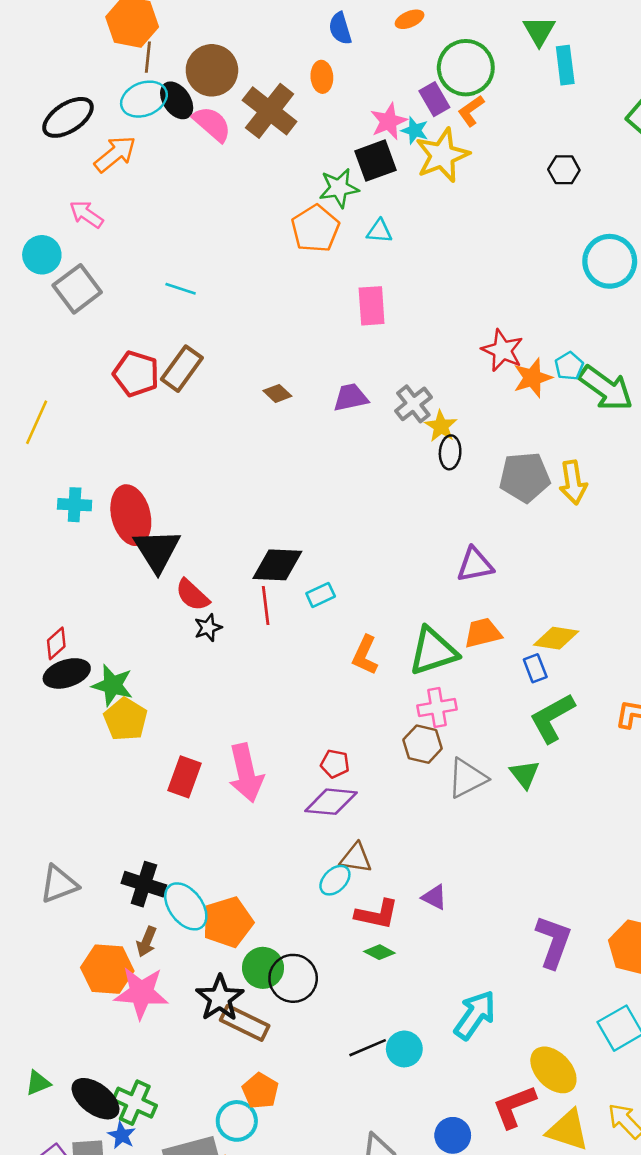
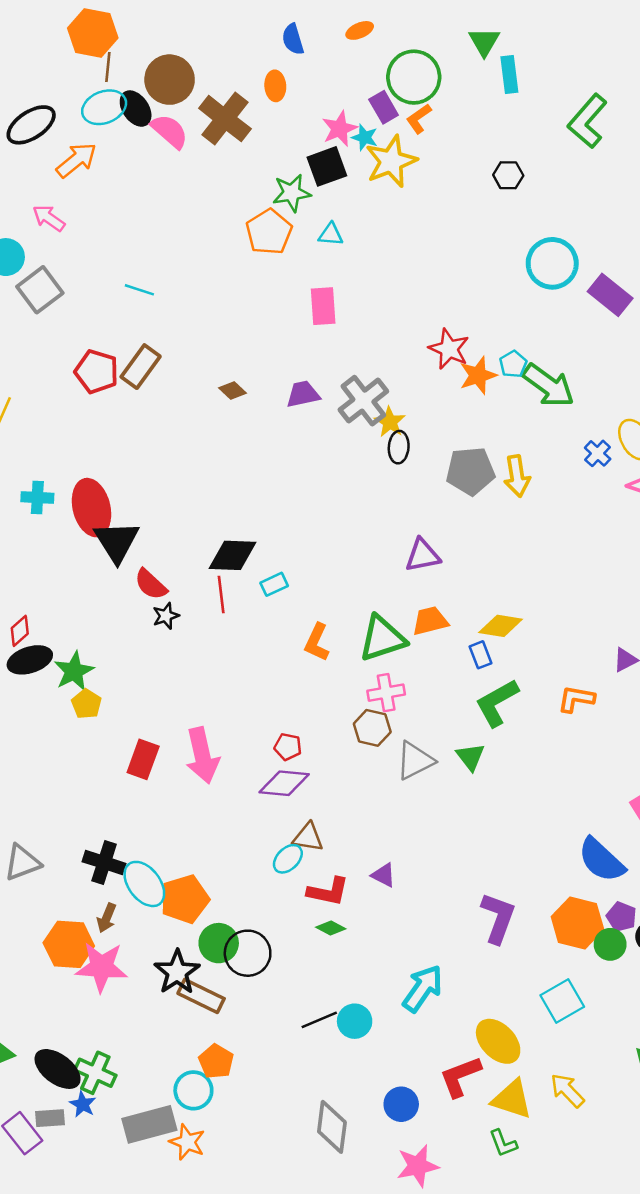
gray cross: (413, 404) -> (363, 401), size x1.4
green star: (113, 685) -> (74, 671), turned 30
yellow pentagon: (126, 719) -> (86, 704), size x0.7

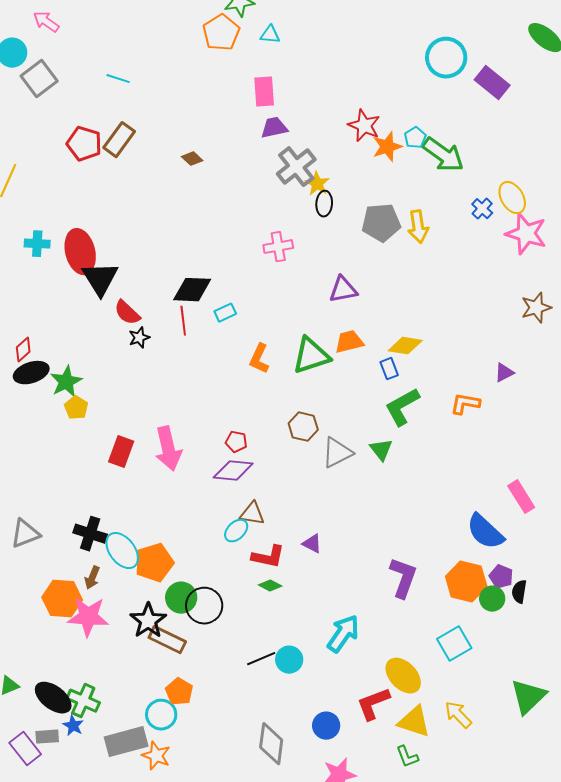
purple trapezoid: (303, 394) -> (274, 128), moved
pink cross: (386, 693) -> (278, 247), moved

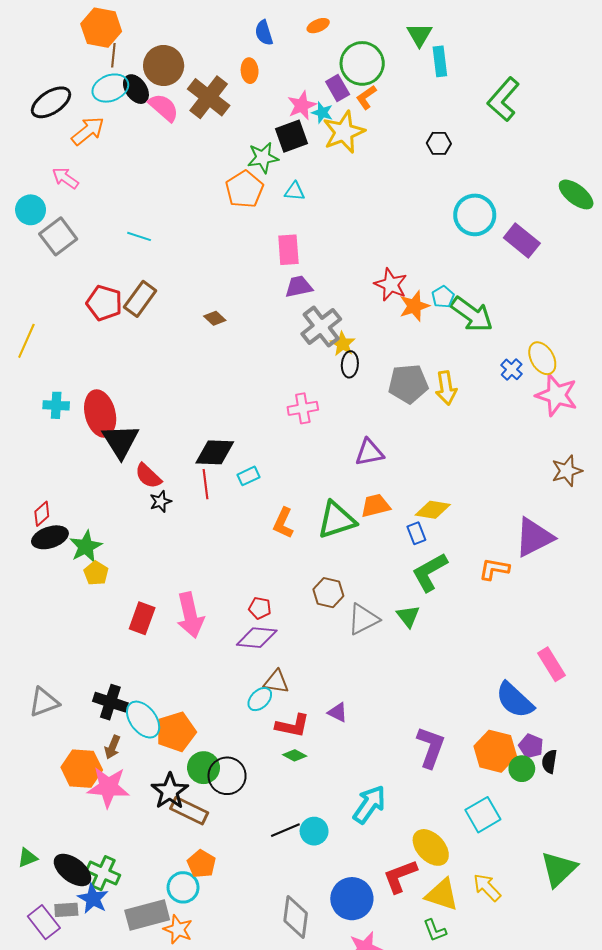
purple triangle: (504, 373) -> (534, 537), size x2.0
blue star: (73, 726) -> (93, 899), size x1.4
blue circle: (326, 726) -> (352, 899), size x1.5

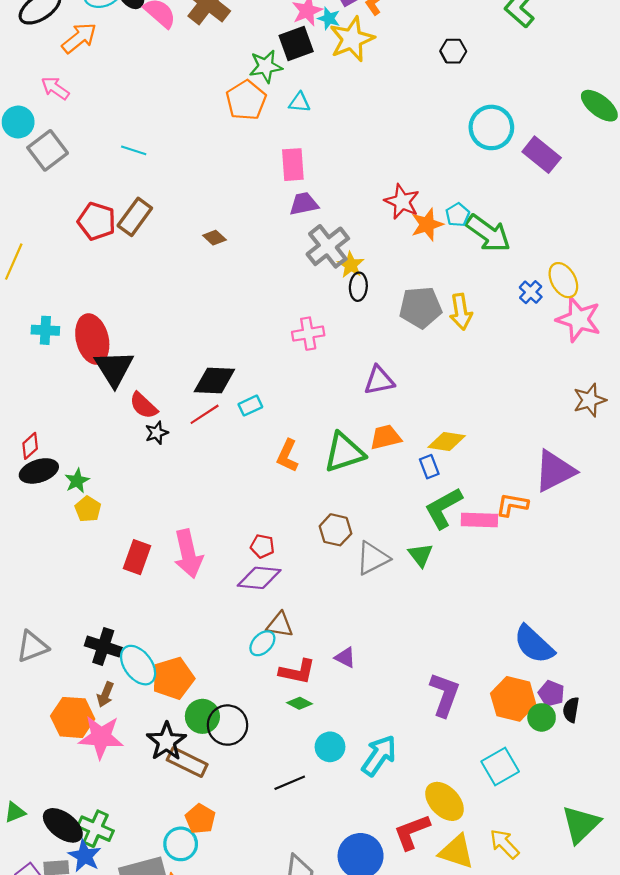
red line: (206, 484) -> (205, 414), turned 64
green star: (86, 547) -> (77, 481), size x0.7
pink rectangle: (551, 664) -> (479, 520), moved, turned -56
cyan circle: (314, 831) -> (330, 747), moved

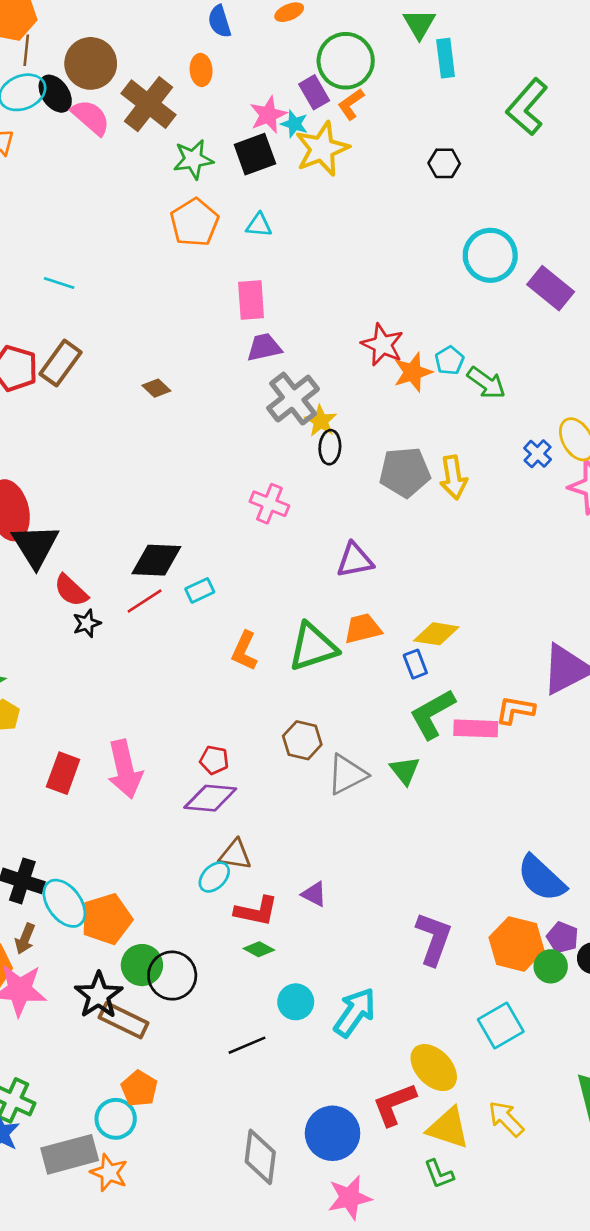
green star: (266, 66) -> (193, 159), moved
green arrow: (488, 233) -> (486, 383), size x0.7
pink cross: (308, 334) -> (269, 504), turned 32

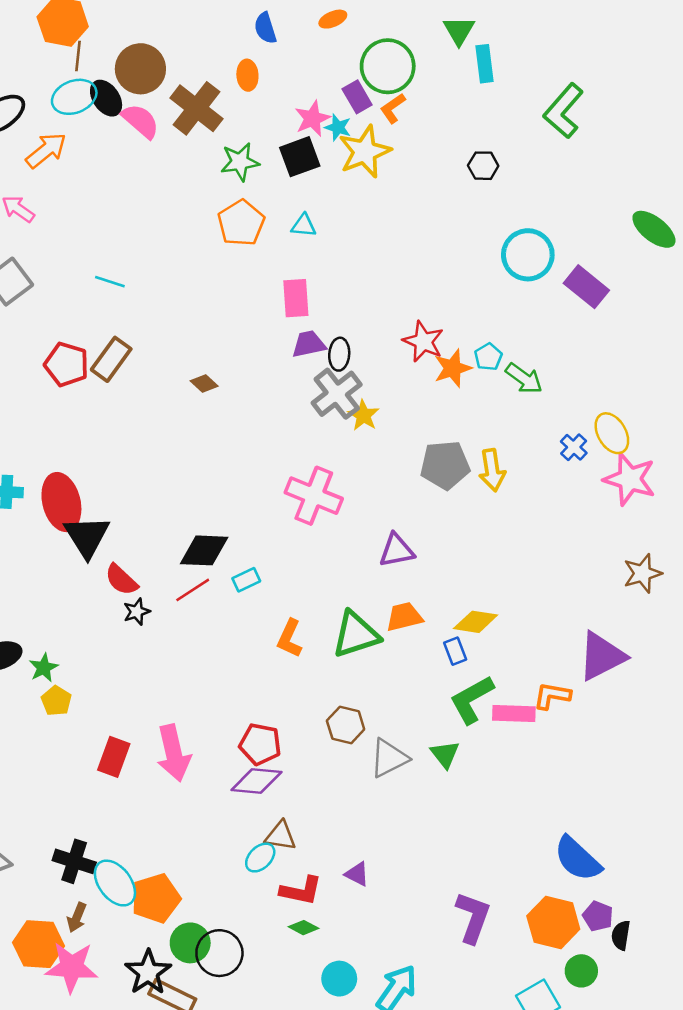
black ellipse: (330, 447) -> (339, 354), moved
pink cross: (269, 504) -> (314, 496), size x1.5
red pentagon: (214, 760) -> (260, 744), size x1.5
green circle: (551, 966) -> (581, 971), moved

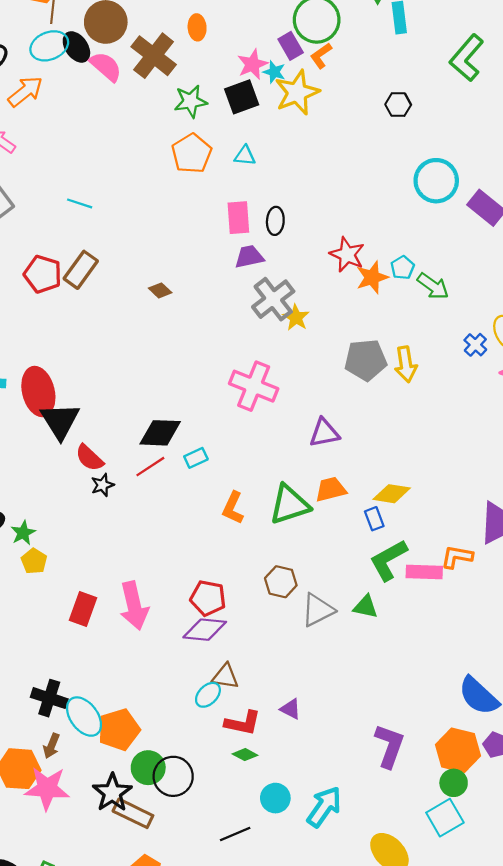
black ellipse: (339, 354) -> (275, 221), moved
green triangle: (445, 754) -> (366, 607), turned -40
green circle: (581, 971) -> (454, 783), moved

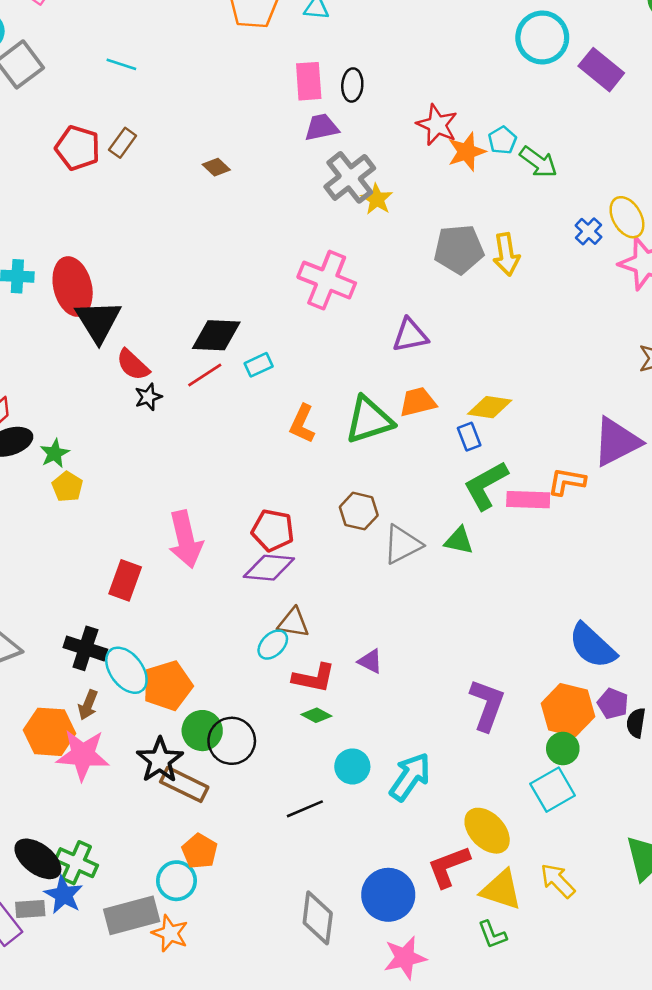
brown rectangle: (81, 270) -> (123, 143), size x0.7
red rectangle: (83, 609) -> (125, 580), moved

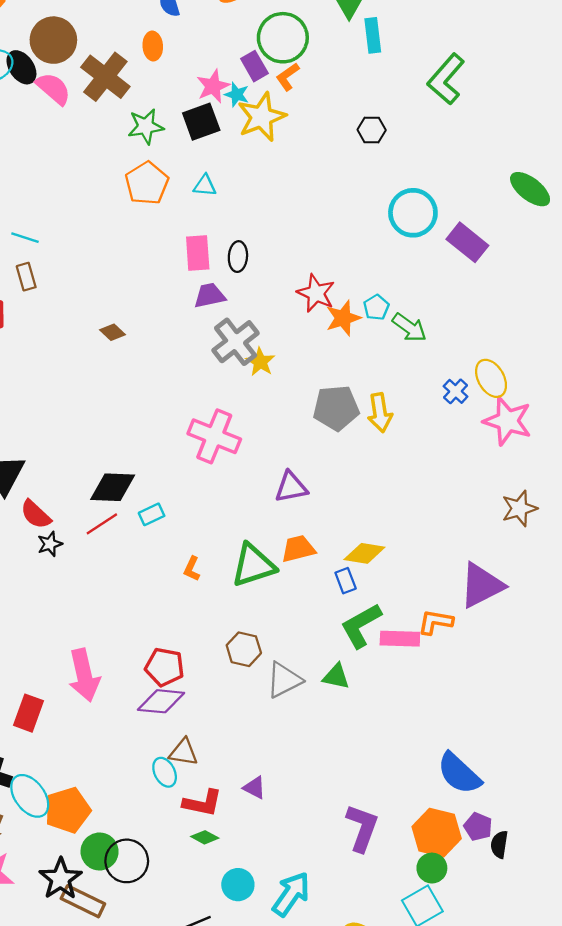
brown rectangle: (123, 143) -> (26, 277), moved, turned -52
orange L-shape: (302, 424) -> (192, 569), size x0.7
cyan ellipse: (273, 645) -> (165, 772), turned -72

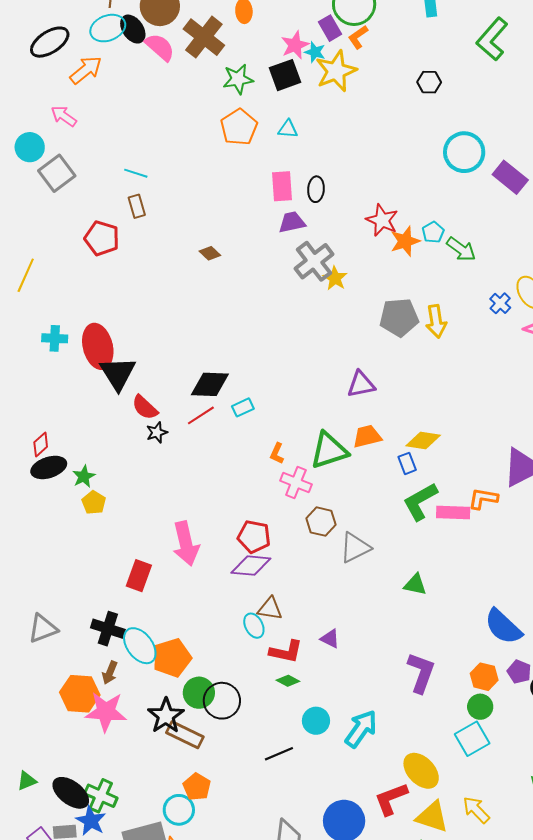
pink cross: (214, 436) -> (296, 482), moved, size x0.7
green triangle: (336, 676) -> (415, 585), moved
orange hexagon: (437, 833) -> (484, 677), size x0.7

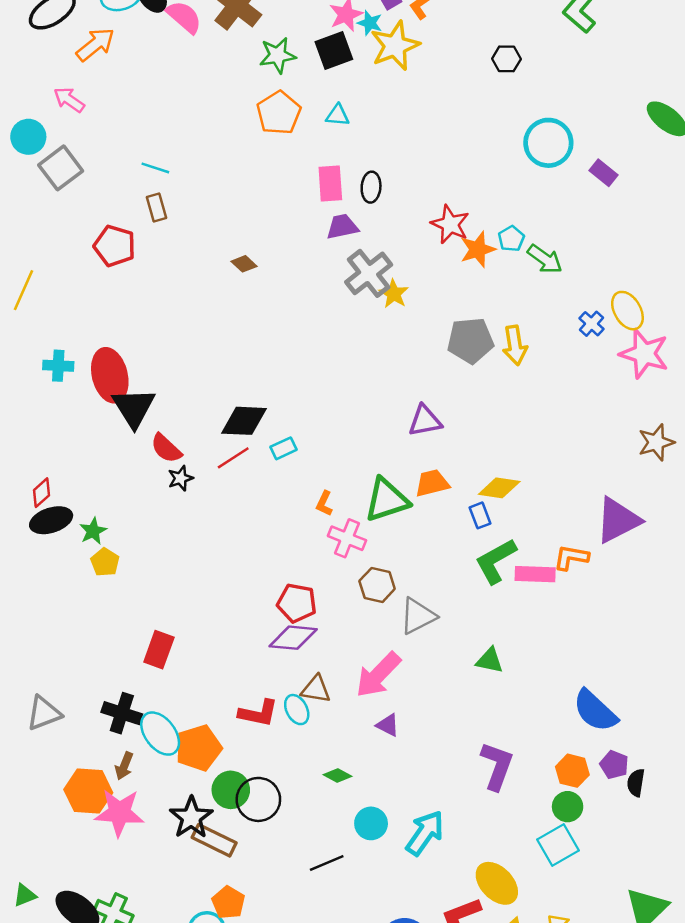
purple rectangle: (510, 177) -> (603, 173), size x0.7
pink arrow: (186, 544) -> (378, 675), moved, turned 57
red L-shape: (286, 652) -> (258, 713), moved

